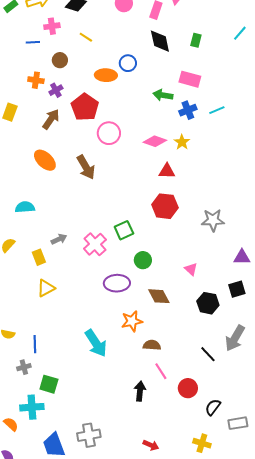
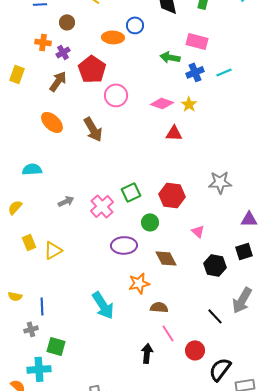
red hexagon: (165, 206) -> (172, 195), moved
yellow rectangle: (39, 257) -> (29, 242), moved
black semicircle: (213, 407) -> (220, 369), size x1.4

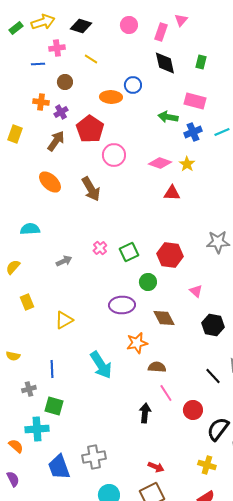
pink cross: (102, 206) -> (100, 248), moved, size x0.6
yellow triangle: (53, 250) -> (64, 320), moved
blue line: (42, 306) -> (52, 369), moved

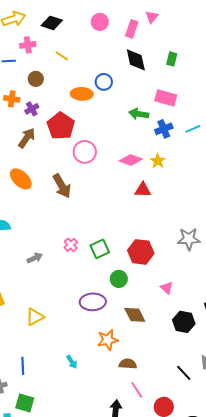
cyan arrow: (101, 365) -> (72, 362), size x0.5

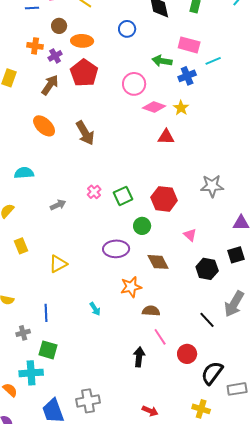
orange ellipse: (82, 94) -> (82, 41), moved
cyan line: (193, 129) -> (213, 61), moved
pink circle: (85, 152) -> (134, 84), moved

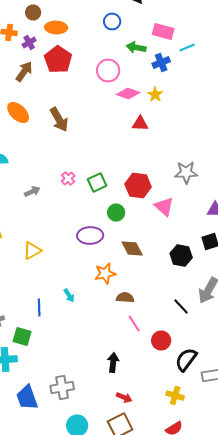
blue circle: (127, 29) -> (112, 22), moved
pink triangle: (190, 235) -> (164, 206), moved, size x1.5
blue line: (46, 313) -> (39, 308), moved
black arrow: (139, 357) -> (113, 362), moved

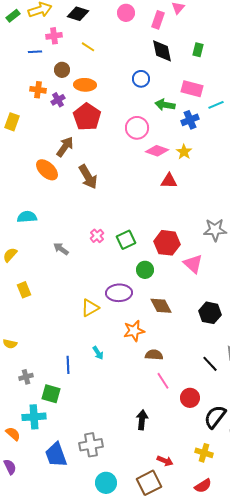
brown arrow: (24, 72) -> (65, 147), moved
gray arrow: (32, 192) -> (61, 249), turned -119
yellow triangle: (32, 250) -> (90, 308), moved
red arrow: (124, 398) -> (165, 461), moved

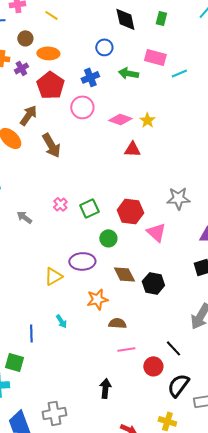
blue cross: (190, 120) -> (90, 77), moved
pink circle: (137, 128) -> (82, 107), moved
black hexagon: (210, 313) -> (153, 283), moved
black line: (210, 364) -> (173, 348), moved
pink line: (163, 381) -> (126, 349), turned -66

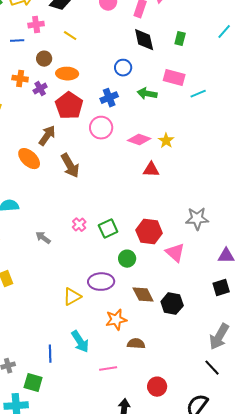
cyan arrow: (61, 321) -> (80, 342), size x1.6
black line: (173, 348) -> (212, 368), moved
pink line: (126, 349) -> (108, 369), moved
red circle: (153, 366) -> (157, 387), moved

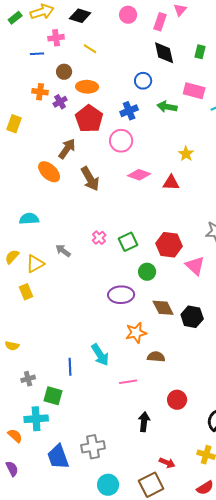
pink diamond: (139, 140) -> (139, 175), moved
yellow triangle: (72, 297) -> (35, 264), moved

